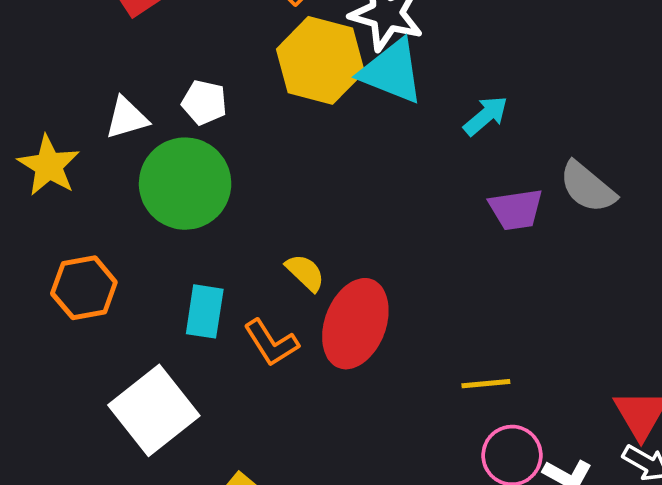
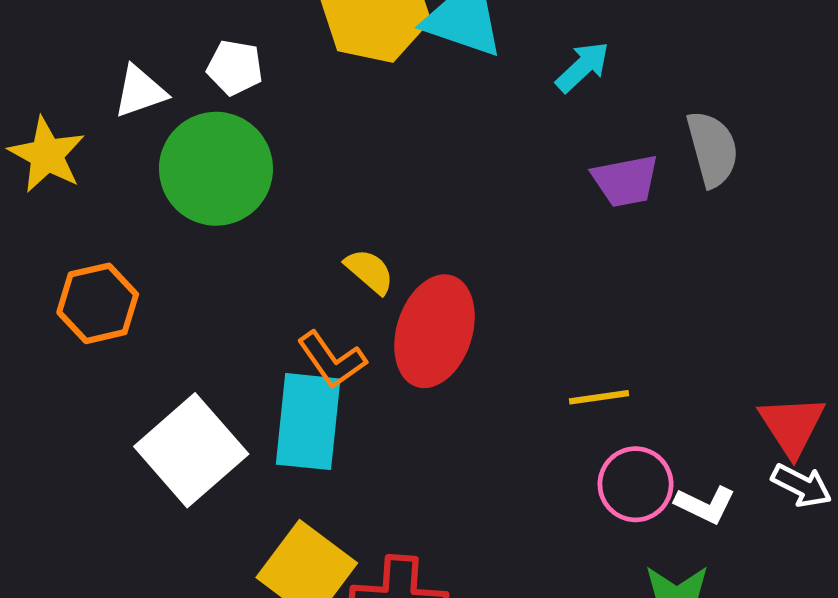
gray semicircle: (587, 187) -> (712, 149), turned -142
cyan rectangle: (205, 311) -> (308, 422), moved, size x1.5

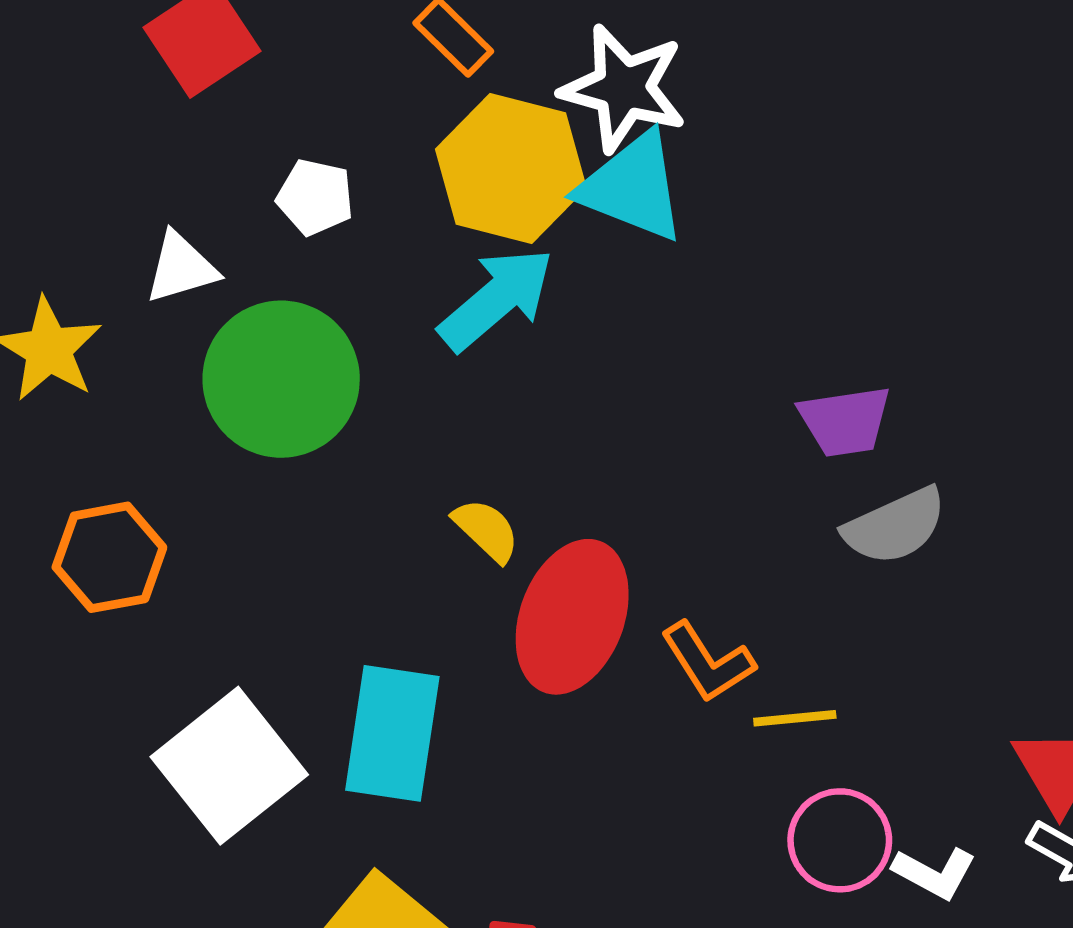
cyan arrow: (583, 67) -> (496, 299), moved, size x1.5
white pentagon: (235, 68) -> (315, 197), moved
gray semicircle: (712, 149) -> (895, 526), moved, turned 78
orange L-shape: (332, 360) -> (708, 662), moved

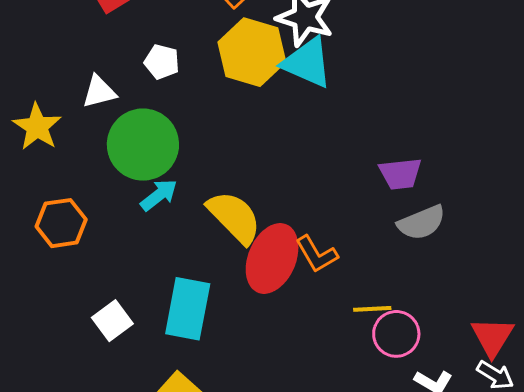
cyan arrow: (496, 299) -> (159, 195), moved, size x0.7
yellow semicircle: (486, 530) -> (234, 217), size x1.8
orange L-shape: (708, 662) -> (317, 254), moved
white square: (229, 766) -> (112, 321), size x0.6
pink circle: (840, 840) -> (396, 334), moved

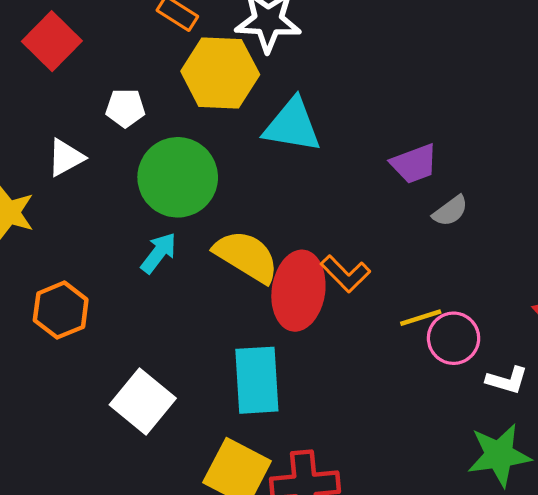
cyan triangle: (307, 63) -> (292, 125), moved
green circle: (143, 145) -> (178, 177), moved
gray semicircle: (421, 223) -> (450, 211), size x0.7
cyan rectangle: (188, 309) -> (257, 380), moved
white square: (112, 321) -> (143, 402), size x1.4

